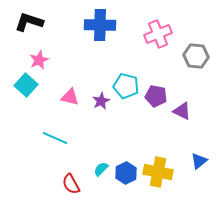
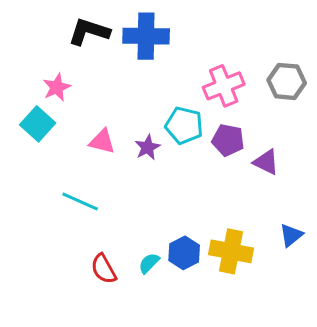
black L-shape: (29, 22) -> (89, 32), moved
pink cross: (158, 34) -> (224, 86), moved
cyan semicircle: (101, 169) -> (149, 263), moved

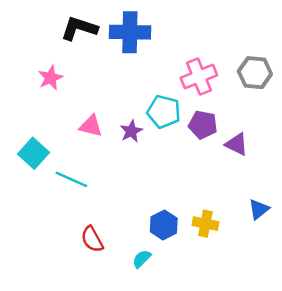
cyan square: (38, 124) -> (34, 153), moved
yellow cross: (231, 251) -> (205, 224), size x0.7
cyan semicircle: (149, 263) -> (142, 259), moved

